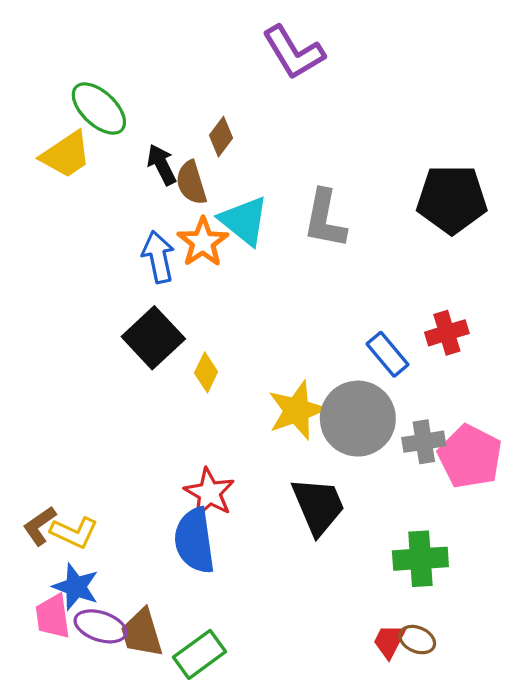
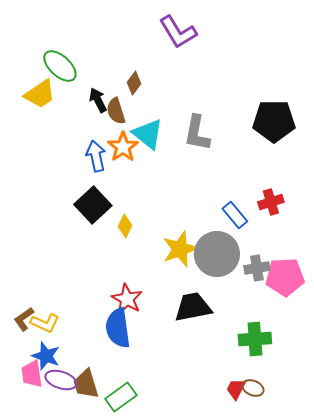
pink pentagon: (470, 456) -> (285, 277), turned -30
black trapezoid: (318, 506) -> (193, 307), turned -78

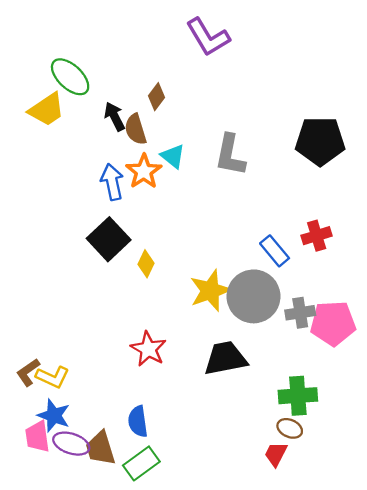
cyan triangle: (148, 134) -> (173, 156), size x0.7
blue semicircle: (118, 328) -> (138, 421), moved, size x0.7
brown ellipse: (253, 388) -> (290, 428), moved

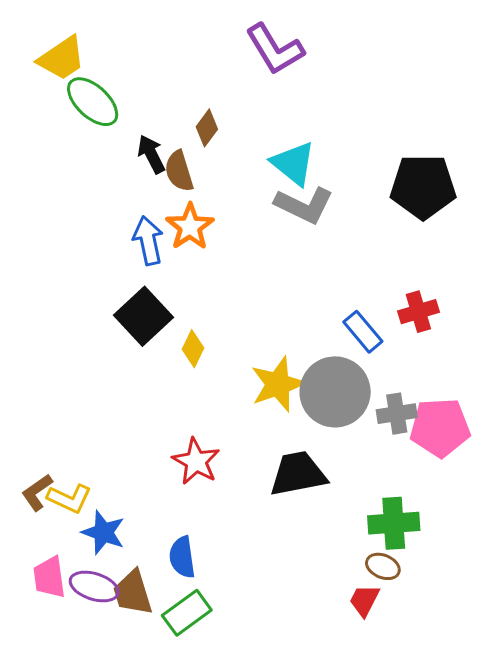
yellow trapezoid: (47, 109) -> (62, 58), moved
gray L-shape: (230, 155) -> (304, 205), turned -75
cyan triangle: (173, 156) -> (293, 163), moved, size x1.4
blue star: (54, 416) -> (103, 532), moved

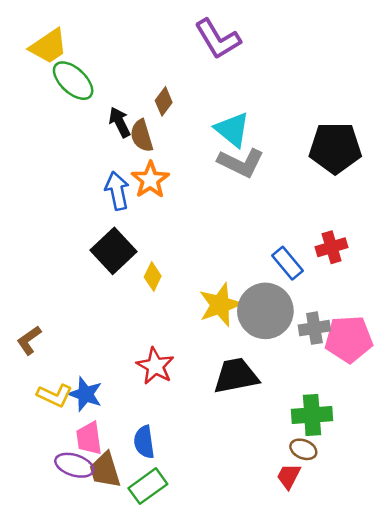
brown L-shape: (37, 492) -> (29, 340), moved
blue star: (103, 532) -> (85, 394), moved
pink trapezoid: (49, 577) -> (89, 438), moved

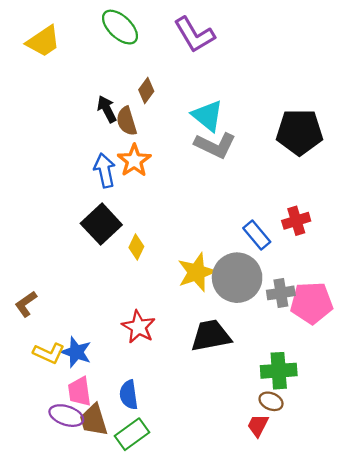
green ellipse: (73, 81) -> (120, 27), moved

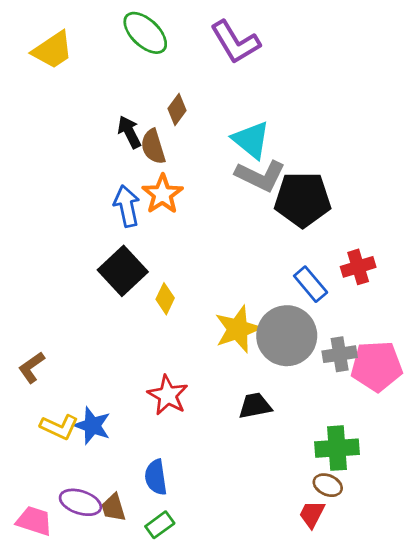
black pentagon: (299, 132) -> (303, 199), moved
black trapezoid: (211, 336) -> (255, 406), size x0.7
pink trapezoid: (79, 391) -> (34, 521), moved, turned 116
brown trapezoid: (94, 420) -> (114, 508), size x0.7
green rectangle: (132, 434) -> (160, 525), size x0.7

